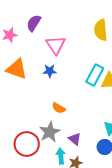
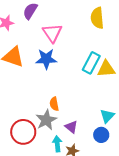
blue star: (50, 71) -> (46, 59), size x1.5
orange semicircle: (59, 108) -> (54, 104), moved, turned 48

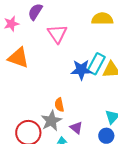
yellow semicircle: (97, 18) -> (102, 19), turned 95
blue star: (46, 59) -> (81, 70), moved

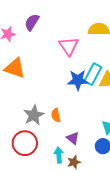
pink triangle: (57, 34) -> (69, 46), moved
gray star: (51, 121) -> (34, 115), moved

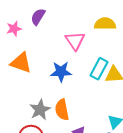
blue star: (78, 80) -> (61, 72), moved
orange semicircle: (56, 115) -> (62, 110), size x1.5

